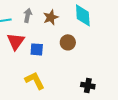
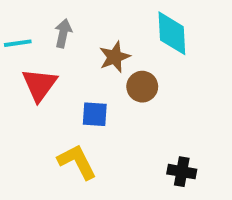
brown star: (51, 17) -> (115, 57), moved
blue square: (37, 49) -> (95, 114), moved

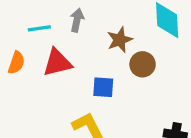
red triangle: (39, 85) -> (57, 63), turned 40

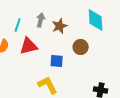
cyan line: (39, 28) -> (18, 25), turned -64
brown star: (120, 40) -> (60, 26), moved

